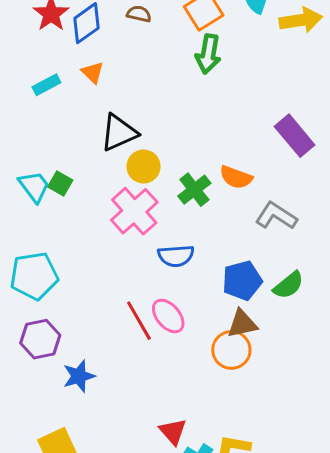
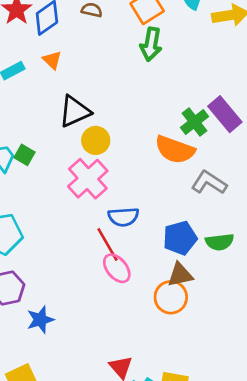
orange semicircle: (236, 177) -> (175, 150), size x1.4
green cross: (194, 190) -> (195, 122), moved
green semicircle: (288, 285) -> (220, 242), turned 32
red line: (139, 321) -> (108, 245), moved

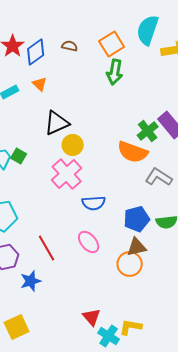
red line: (108, 245) -> (47, 248), moved

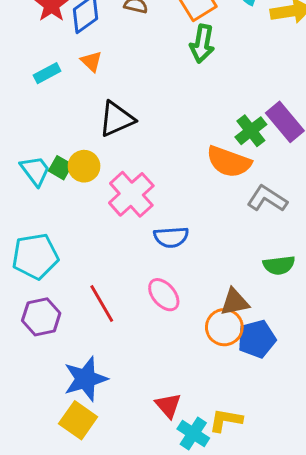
yellow circle: (73, 145) -> (84, 166), moved
blue pentagon: (137, 219) -> (257, 339), moved
blue star: (31, 281) -> (85, 379), moved, size x1.4
yellow square: (17, 327) -> (78, 420), moved, turned -30

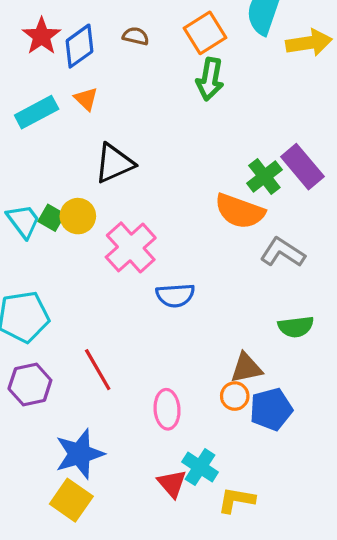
cyan rectangle: (47, 73) -> (37, 112), size x1.4
pink ellipse: (164, 295) -> (167, 409), moved, turned 36
orange circle: (224, 327) -> (235, 396), size x0.7
cyan cross: (193, 434) -> (200, 467), moved

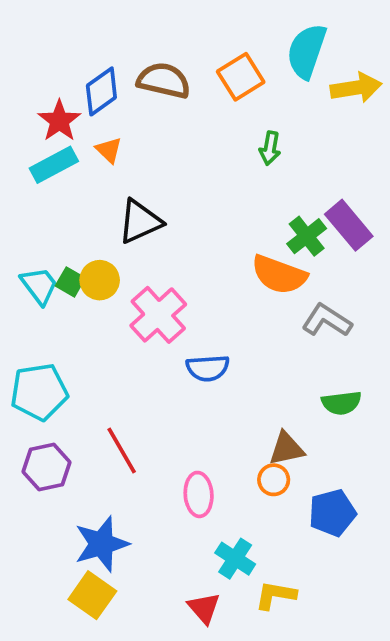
red star: (42, 36) -> (59, 121), moved
brown semicircle: (136, 36) -> (164, 80), size x1.8
green arrow: (210, 79) -> (270, 148), moved, size x0.7
blue pentagon: (271, 409) -> (332, 513), moved
red triangle: (172, 484) -> (204, 608), moved

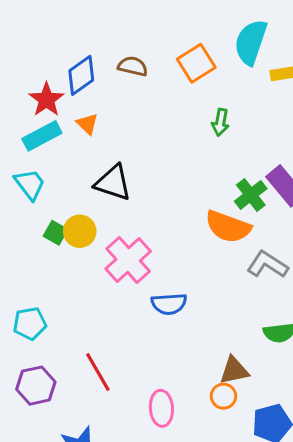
brown semicircle: (164, 80) -> (133, 66), size x0.7
black triangle: (140, 222) -> (113, 183), turned 42
cyan trapezoid: (39, 286) -> (30, 184), moved
cyan pentagon: (39, 392) -> (30, 324), size x0.7

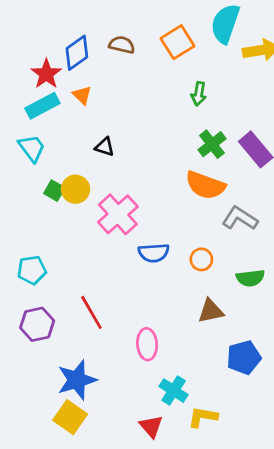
black triangle: (113, 183) -> (105, 147), size x0.6
green cross: (251, 195) -> (212, 144), moved
orange circle: (223, 396) -> (201, 259), moved

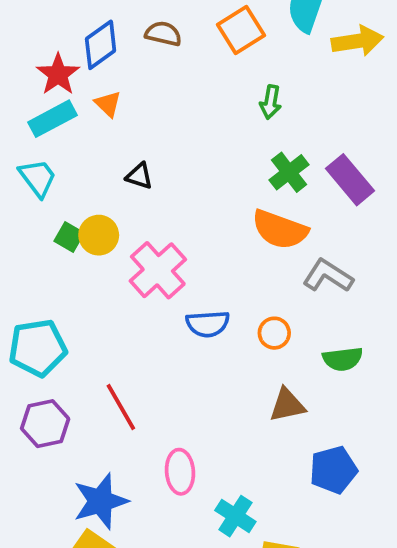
cyan pentagon: (32, 270) -> (38, 348), size x1.4
pink ellipse: (147, 344) -> (180, 472), moved

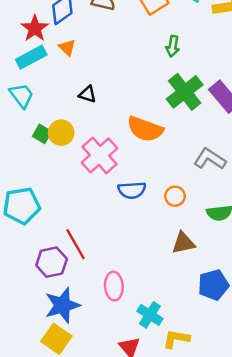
green cross: (289, 172) -> (185, 92), size x1.4
orange semicircle: (280, 230) -> (145, 129), moved
purple hexagon: (45, 424) -> (52, 262), moved

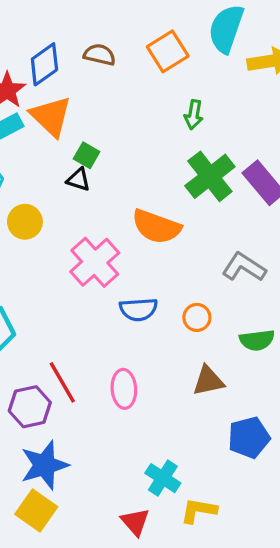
orange triangle: (67, 48) -> (51, 116), size x1.8
yellow circle: (61, 133) -> (25, 222), moved
green square: (42, 134) -> (87, 155), moved
pink ellipse: (114, 286) -> (124, 389), moved

